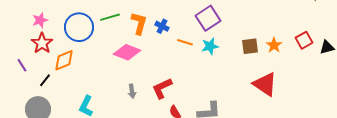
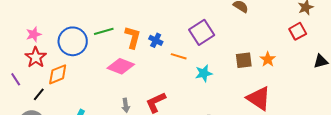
red square: (304, 40) -> (298, 31), moved
cyan star: (210, 46) -> (204, 73), moved

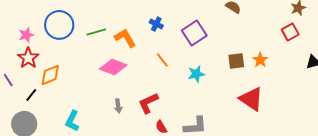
orange L-shape: (133, 37) -> (125, 38), turned -45
blue cross: (156, 40) -> (156, 24), moved
blue circle: (73, 41) -> (59, 25), moved
orange line: (179, 56) -> (162, 60), moved, turned 35

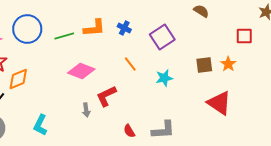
red square: (290, 32) -> (244, 36), moved, turned 30
orange L-shape: (125, 38) -> (94, 28), moved, turned 115
red L-shape: (148, 103) -> (106, 96), moved

